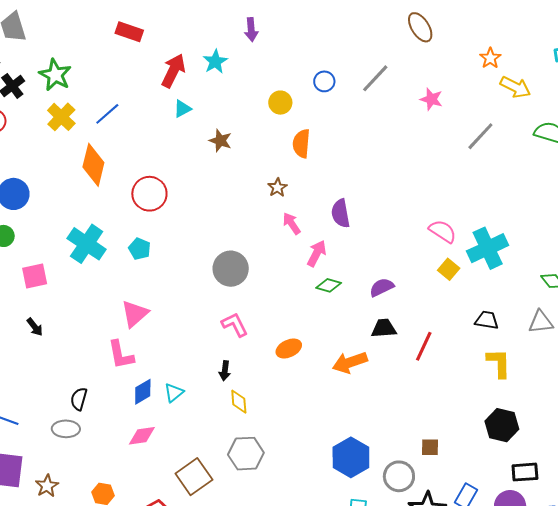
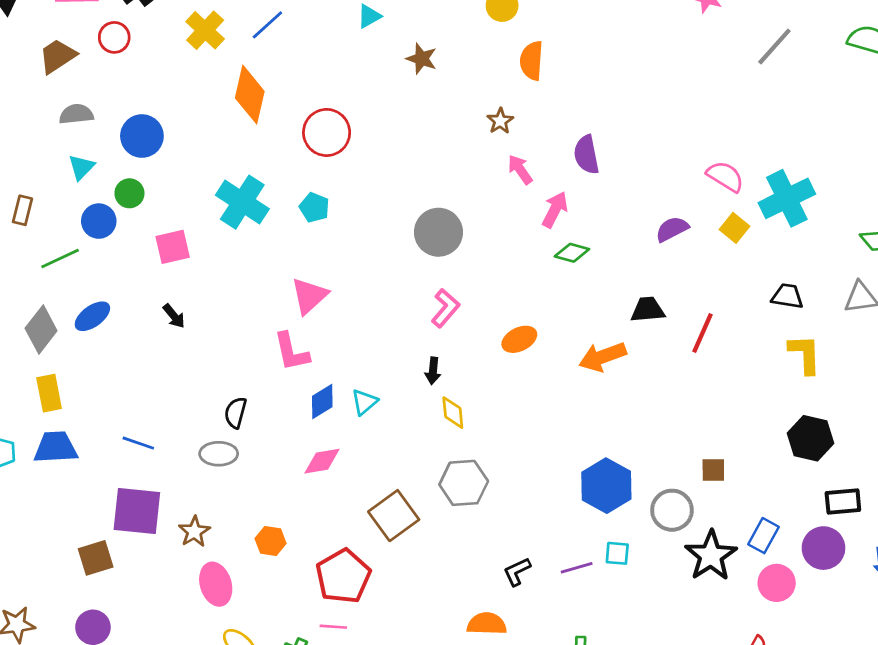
purple semicircle: (382, 287) -> (672, 229), moved
pink L-shape: (235, 325) -> (445, 308), turned 68

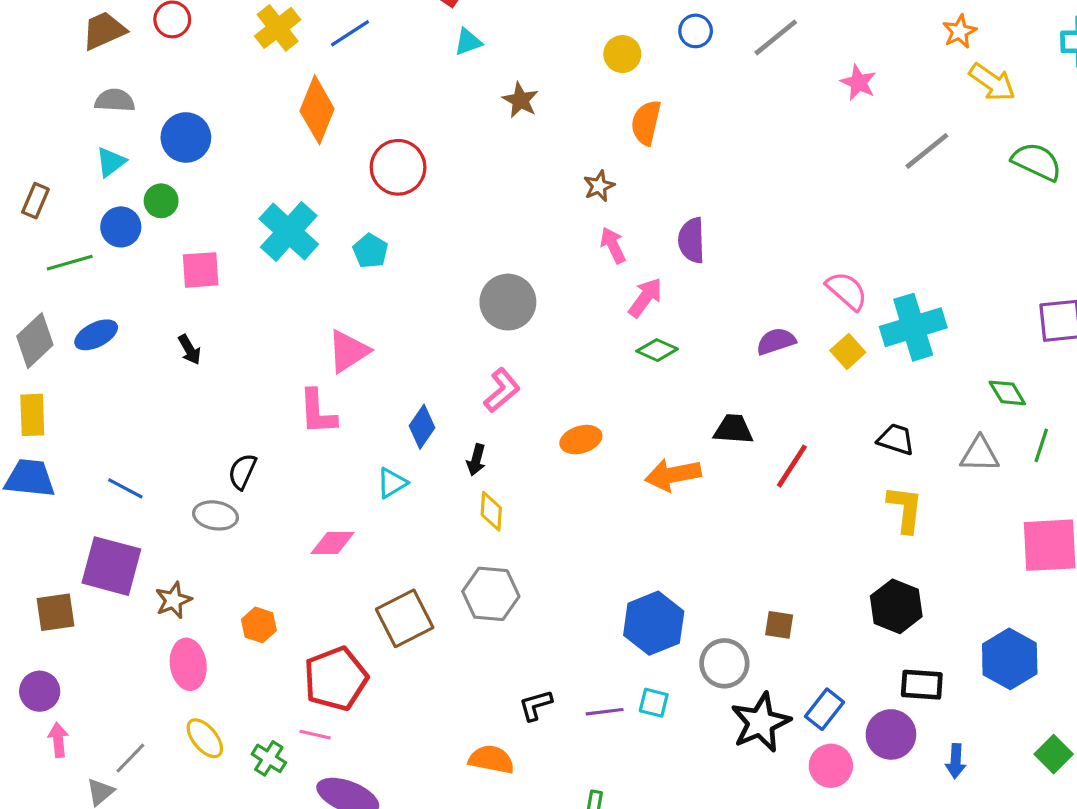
blue diamond: (322, 401) -> (422, 427), moved, turned -33

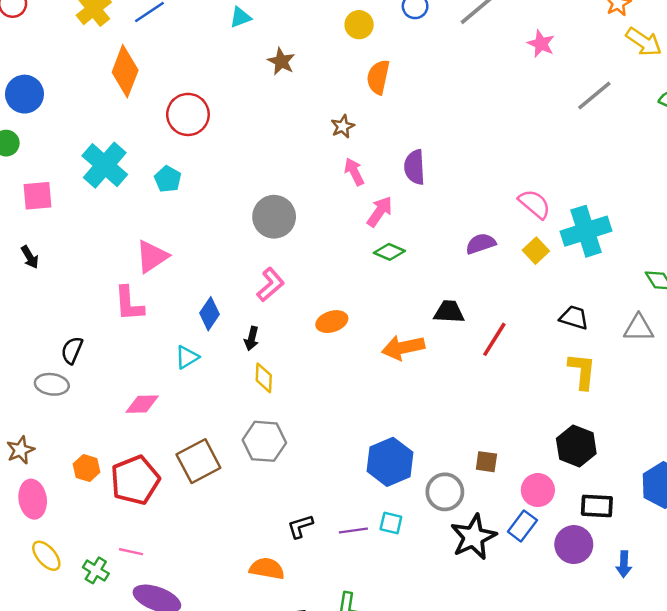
red pentagon: (336, 679) -> (135, 480), moved
pink circle: (831, 766) -> (538, 490), moved

